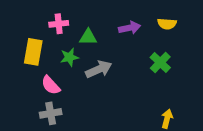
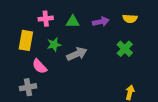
green triangle: (88, 37) -> (73, 22), moved
gray cross: (51, 113) -> (28, 87), moved

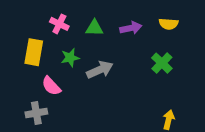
pink cross: (46, 19) -> (59, 24), turned 32

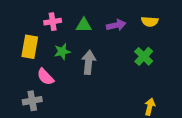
pink cross: (59, 24) -> (53, 22), turned -35
gray arrow: (100, 70) -> (89, 62), turned -60

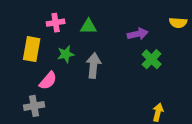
yellow semicircle: (150, 22) -> (178, 23), moved
purple arrow: (116, 25) -> (138, 34), moved
pink semicircle: (45, 77) -> (48, 81), turned -96

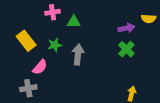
pink cross: (56, 23) -> (53, 12), moved
purple arrow: (138, 34) -> (126, 28), moved
yellow rectangle: (32, 49) -> (26, 41), turned -48

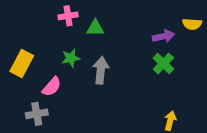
yellow rectangle: (26, 41) -> (22, 64), moved, turned 66

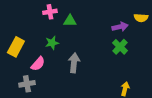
gray arrow: (101, 70) -> (74, 63), moved

